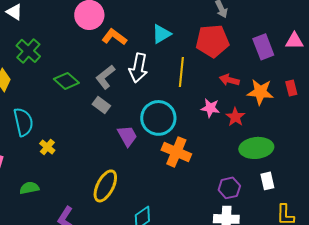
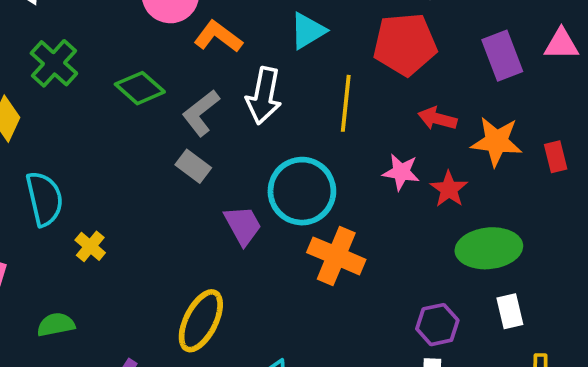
green diamond: (66, 81) -> (140, 88), moved
red rectangle: (291, 88) -> (556, 157), moved

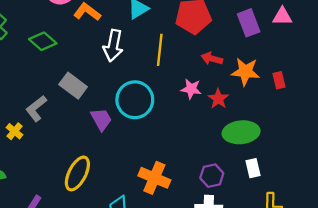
gray L-shape: (201, 113) -> (36, 108), moved
gray rectangle: (193, 166) -> (73, 86), size x1.4
orange cross: (336, 256) -> (154, 178), moved

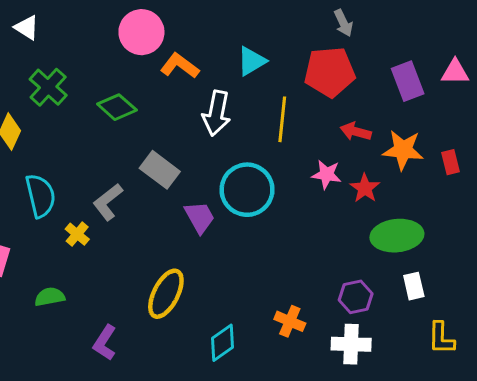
orange cross: (154, 178) -> (290, 321), moved, size x0.7

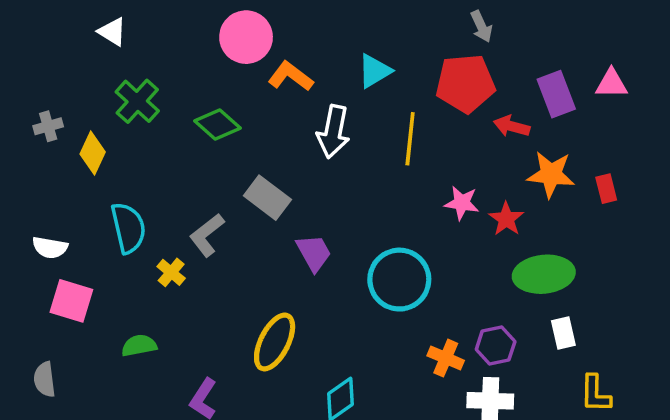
red arrow: (356, 132) -> (512, 126), moved
cyan circle: (247, 190) -> (399, 280), moved
orange cross: (290, 321) -> (446, 358), moved

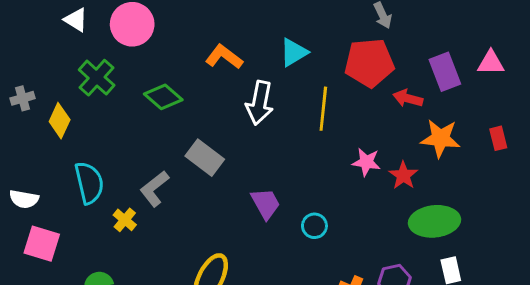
pink circle: (246, 37) -> (132, 24), moved
red rectangle: (606, 189) -> (498, 138), moved
purple trapezoid: (314, 253) -> (266, 204), moved
cyan circle: (399, 280) -> (314, 226), size x0.5

